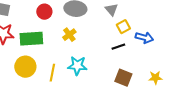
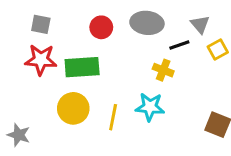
yellow cross: (69, 35) -> (163, 70), moved, turned -32
black line: (118, 47) -> (179, 45), moved

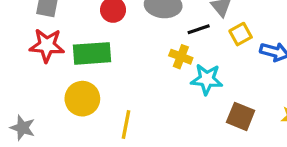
cyan star: (150, 107) -> (207, 79), moved
yellow line: (113, 117) -> (126, 124), moved

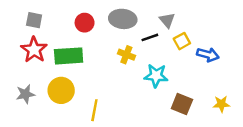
red star: (47, 45) -> (34, 50), turned 30
yellow cross: (181, 57) -> (126, 55), moved
gray star: (23, 128) -> (25, 94), moved, turned -30

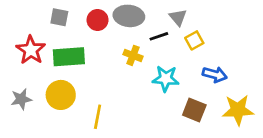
gray square: (34, 20) -> (59, 17), moved
red circle: (85, 23) -> (98, 20), moved
blue arrow: (208, 55) -> (215, 75), moved
yellow star: (221, 104) -> (238, 110), size x1.6

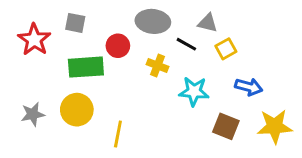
gray triangle: (178, 17) -> (208, 23), turned -36
red circle: (98, 20) -> (118, 46), moved
black line: (159, 36) -> (186, 44), turned 48
red star: (31, 50) -> (34, 40), moved

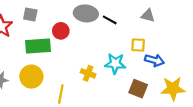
gray triangle: (208, 23) -> (148, 16), moved
black line: (186, 44) -> (110, 20), moved
yellow square: (226, 49) -> (138, 45), moved, turned 32
yellow cross: (157, 66) -> (88, 73), moved

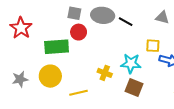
gray square: (30, 15) -> (74, 13), moved
brown square: (138, 89) -> (134, 88), moved
yellow line: (61, 94) -> (79, 93), turned 66

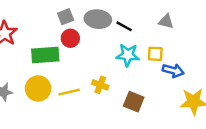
gray square: (74, 13) -> (66, 17), turned -32
cyan star: (131, 63) -> (128, 55), moved
yellow line: (79, 93) -> (69, 92), moved

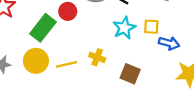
green rectangle: (45, 55) -> (43, 28), turned -48
cyan star: (128, 55) -> (124, 28), turned -30

